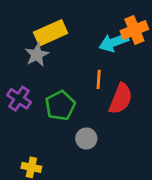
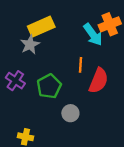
cyan arrow: (114, 42) -> (93, 34), turned -105

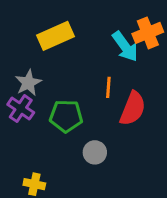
gray star: (30, 45) -> (28, 83), moved
green pentagon: (49, 86) -> (66, 116), turned 30

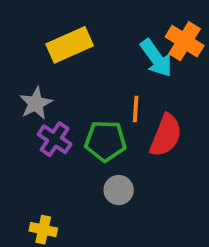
orange cross: (148, 33) -> (185, 41), turned -36
purple cross: (21, 109) -> (55, 139), moved
green pentagon: (66, 116) -> (105, 141), moved

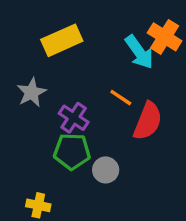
orange line: (136, 109) -> (121, 98), turned -60
purple cross: (55, 139) -> (74, 118), moved
green pentagon: (105, 141) -> (72, 151), moved

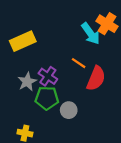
yellow rectangle: (62, 40) -> (23, 41), moved
gray star: (32, 92) -> (27, 82), moved

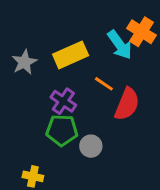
yellow rectangle: (23, 41) -> (71, 55), moved
gray star: (27, 82) -> (24, 62), moved

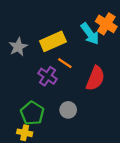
orange line: (104, 84) -> (65, 63), moved
green pentagon: (62, 130) -> (32, 113), moved, turned 30

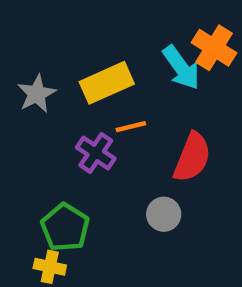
orange line: (65, 63) -> (131, 127), turned -48
gray circle: (68, 110) -> (164, 214), moved

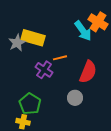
yellow rectangle: (107, 83) -> (33, 38), moved, turned 40

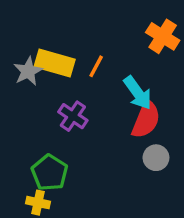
cyan arrow: (83, 31) -> (138, 93), moved
orange line: (60, 58) -> (96, 66), moved, turned -48
gray circle: (75, 98) -> (156, 158), moved

